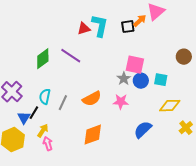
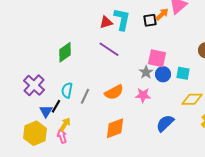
purple line: (71, 56) -> (109, 49), moved
pink arrow: (48, 144) -> (62, 136), moved

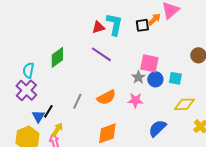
cyan semicircle: (67, 90) -> (28, 70), moved

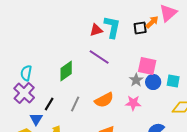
green diamond: (57, 57) -> (66, 71), moved
black line: (48, 111) -> (49, 104), moved

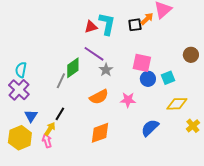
green diamond: (66, 71) -> (73, 68), moved
gray star: (136, 80) -> (106, 70), moved
cyan square: (173, 81) -> (168, 78), turned -32
black line: (49, 104) -> (60, 114), moved
gray line: (75, 104) -> (61, 81), moved

